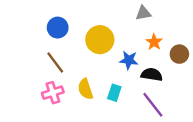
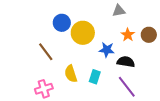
blue circle: (58, 28) -> (62, 23), moved
brown circle: (179, 54) -> (149, 35), moved
pink cross: (53, 93) -> (44, 89), moved

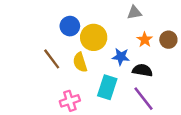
yellow semicircle: (71, 74) -> (80, 62), moved
cyan rectangle: (95, 77) -> (107, 87), size x1.5
pink cross: (44, 89) -> (70, 101), moved

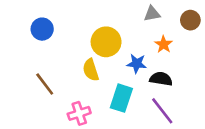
blue circle: (70, 26) -> (42, 29), moved
brown circle: (168, 40) -> (190, 20), moved
brown line: (52, 59) -> (45, 84), moved

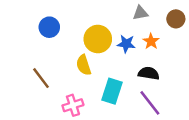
blue circle: (42, 29) -> (49, 27), moved
blue star: (137, 64) -> (126, 44), moved

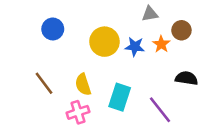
brown circle: (176, 19) -> (181, 30), moved
yellow semicircle: (84, 65) -> (83, 85), moved
black semicircle: (149, 73) -> (187, 78), moved

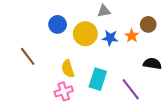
gray triangle: (150, 14) -> (104, 11), moved
blue circle: (53, 29) -> (58, 24), moved
brown line: (44, 83) -> (28, 56), moved

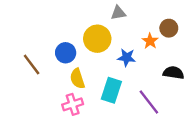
blue circle: (58, 24) -> (66, 53), moved
blue star: (110, 38) -> (127, 57), moved

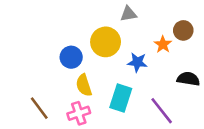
brown line: (32, 64) -> (39, 108), moved

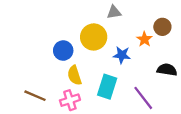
brown line: (39, 108) -> (35, 96), turned -30

